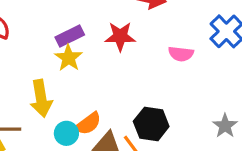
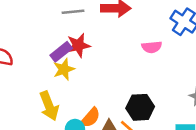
red star: (120, 36) -> (78, 45), moved
yellow star: (68, 58) -> (64, 69), turned 30

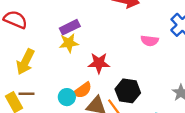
red star: (78, 45) -> (99, 63), moved
yellow arrow: (49, 106) -> (25, 62), moved, turned 35

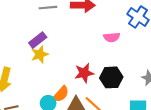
red star: (99, 63) -> (84, 73), moved
black hexagon: (128, 91) -> (111, 77), moved

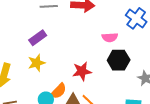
yellow star: (40, 54) -> (37, 63), moved
black hexagon: (111, 77) -> (119, 60), moved

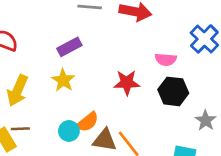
yellow star: (37, 63) -> (63, 80), turned -30
red star: (82, 71) -> (127, 83), moved

